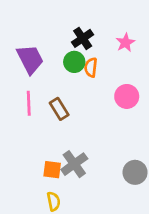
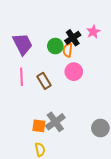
black cross: (83, 38) -> (73, 38), moved
pink circle: (127, 96) -> (74, 72), moved

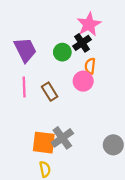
pink star: (93, 32) -> (89, 24), moved, size x1.5
orange semicircle: (68, 50) -> (90, 66), moved
orange square: (39, 126) -> (44, 143), size x1.5

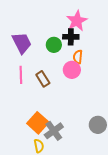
black cross: (82, 43) -> (71, 37), turned 35
gray cross: (62, 138) -> (54, 131), moved
orange square: (44, 143) -> (38, 123), turned 35

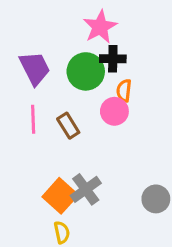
pink star: (77, 21) -> (100, 27), moved
green circle: (54, 45) -> (86, 71), size x1.5
gray cross: (54, 131) -> (86, 189), moved

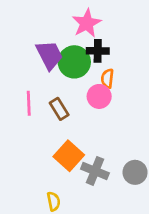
purple trapezoid: (35, 68) -> (49, 55), moved
gray cross: (86, 189) -> (95, 171), moved, turned -32
orange square: (60, 196) -> (69, 156), moved

